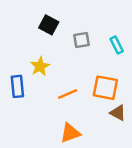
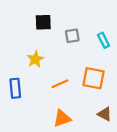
black square: (49, 25) -> (43, 22), turned -30
blue rectangle: (17, 86) -> (15, 88), moved
brown triangle: (118, 113) -> (105, 114), moved

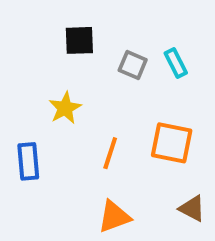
gray square: (72, 36) -> (133, 65), turned 32
cyan rectangle: (104, 40) -> (176, 63), moved
orange line: (60, 84) -> (110, 153), turned -48

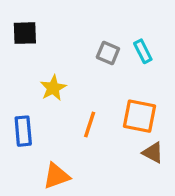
black square: (79, 40) -> (25, 33), moved
brown triangle: (192, 208) -> (153, 153), moved
orange triangle: (114, 217) -> (56, 176), moved

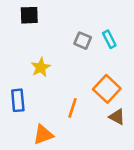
black square: (25, 33) -> (29, 15), moved
orange square: (140, 116) -> (107, 89), turned 32
orange line: (90, 124) -> (72, 108), moved

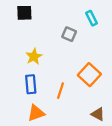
cyan rectangle: (109, 39) -> (92, 18), moved
blue rectangle: (18, 100) -> (31, 84), moved
brown triangle: (117, 117) -> (98, 114), moved

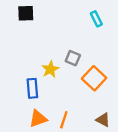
gray square: (69, 34) -> (73, 58), moved
yellow star: (34, 57) -> (50, 69), moved
orange line: (61, 91) -> (64, 120), moved

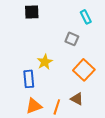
black square: (26, 13) -> (32, 12), moved
gray square: (73, 58) -> (72, 39), moved
brown triangle: (103, 120) -> (77, 99), moved

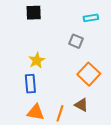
cyan rectangle: (86, 17) -> (91, 18), turned -72
yellow star: (45, 62) -> (37, 60), moved
orange triangle: (34, 106) -> (36, 112), turned 30

